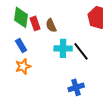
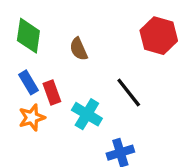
red rectangle: (35, 23) -> (52, 92), moved
cyan cross: (63, 48) -> (87, 114), moved, turned 30

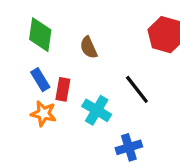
red rectangle: (52, 92) -> (63, 89), turned 30
orange star: (32, 118) -> (43, 114), turned 30

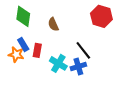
orange star: (43, 114) -> (16, 54), moved
blue cross: (129, 147) -> (78, 66), moved

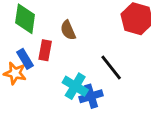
red rectangle: (37, 50) -> (45, 50), moved
blue cross: (78, 66) -> (91, 96), moved

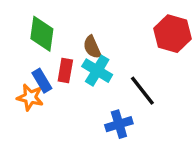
cyan cross: (75, 86) -> (97, 71), moved

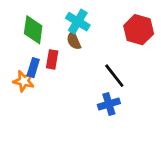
cyan cross: (97, 71) -> (78, 22), moved
blue rectangle: (42, 81) -> (33, 68), turned 48
blue cross: (119, 124) -> (109, 104), moved

